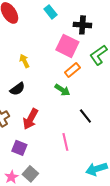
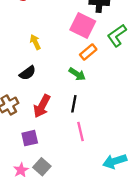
black line: (85, 116) -> (74, 104), moved, turned 49
purple square: (19, 148) -> (30, 138), turned -35

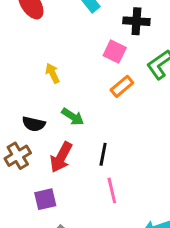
pink square: (83, 26) -> (115, 52), size x0.7
black semicircle: (28, 73) -> (34, 124), moved, turned 49
green arrow: (77, 74) -> (73, 117), moved

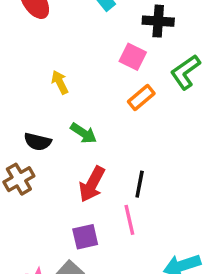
black line: (103, 154) -> (140, 184), moved
red arrow: (61, 157) -> (92, 184), moved
purple square: (45, 199) -> (85, 237), moved

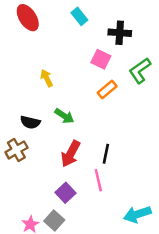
purple square: (85, 237) -> (66, 193), turned -30

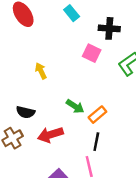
orange rectangle: (107, 89) -> (97, 115), moved
green arrow: (64, 116) -> (75, 106), moved
red arrow: (71, 154) -> (50, 135), moved, turned 45

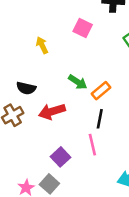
pink square: (92, 53) -> (83, 28), moved

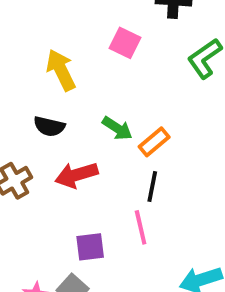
yellow arrow: (42, 45) -> (61, 70), size x1.5
black semicircle: (26, 88) -> (49, 126), moved
purple square: (60, 157) -> (90, 247), turned 36

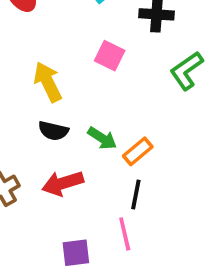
black semicircle: (49, 126) -> (53, 131), moved

